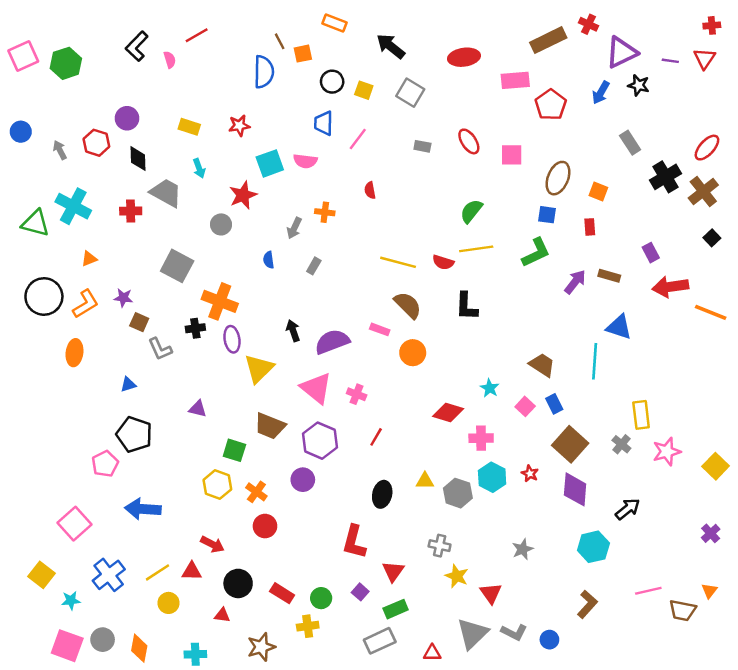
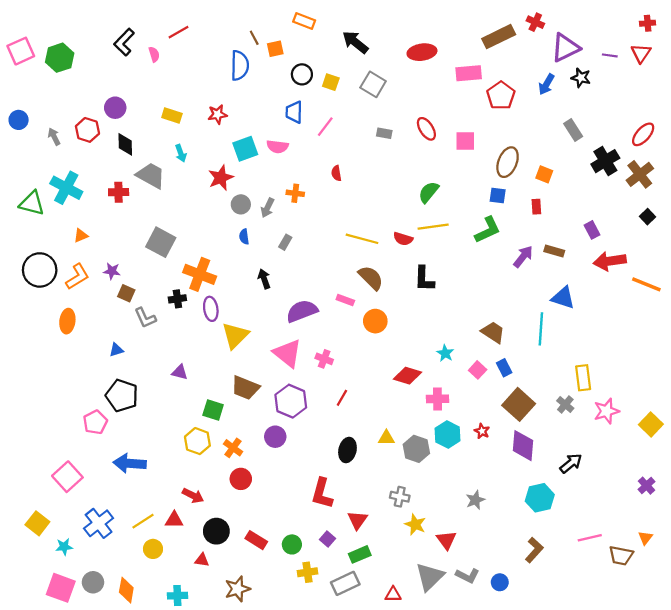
gray circle: (221, 224) -> (241, 204), moved
black arrow: (293, 331) -> (264, 279), moved
yellow cross: (308, 626) -> (307, 572), moved

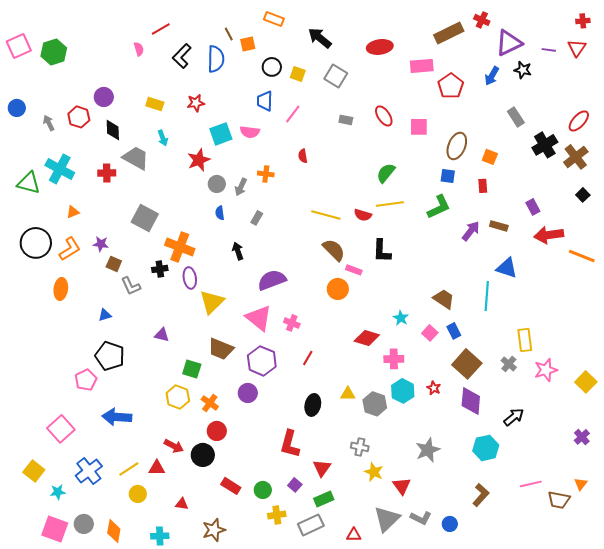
black L-shape: (124, 42) -> (182, 56), moved
pink rectangle: (345, 300) -> (354, 270), moved
gray star: (475, 500) -> (428, 450), size x1.4
black circle: (216, 531) -> (203, 455), moved

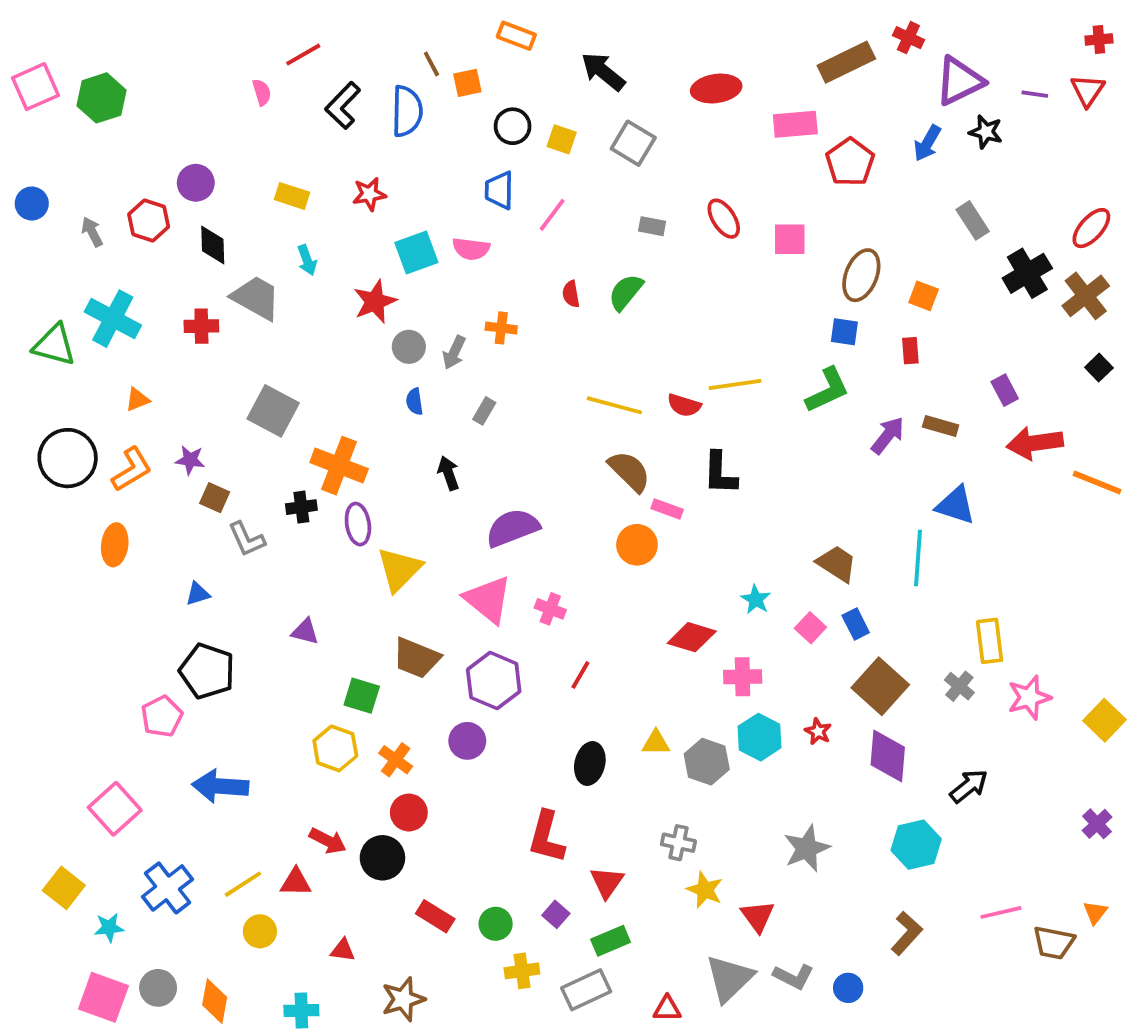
green semicircle: (386, 173) -> (626, 292), moved

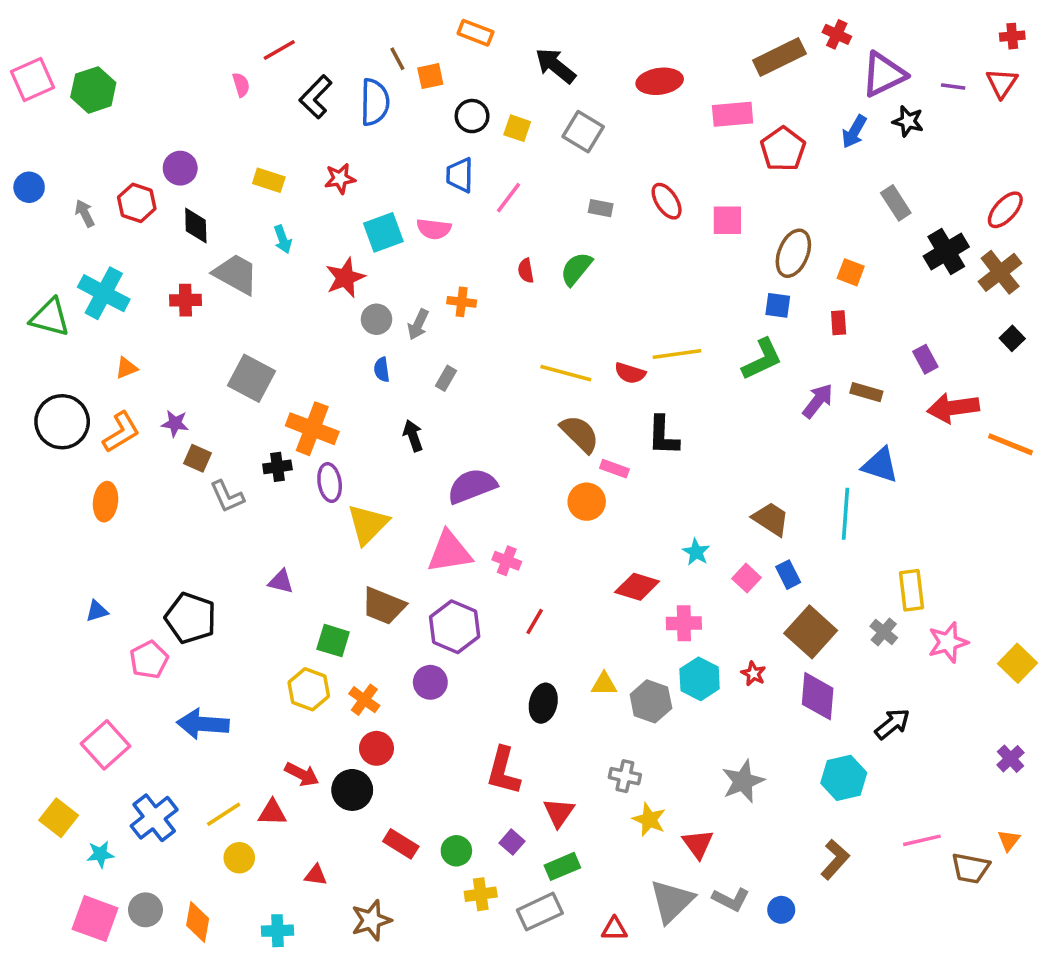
blue triangle: (198, 594) -> (97, 611), moved
pink triangle: (488, 599) -> (449, 552), turned -48

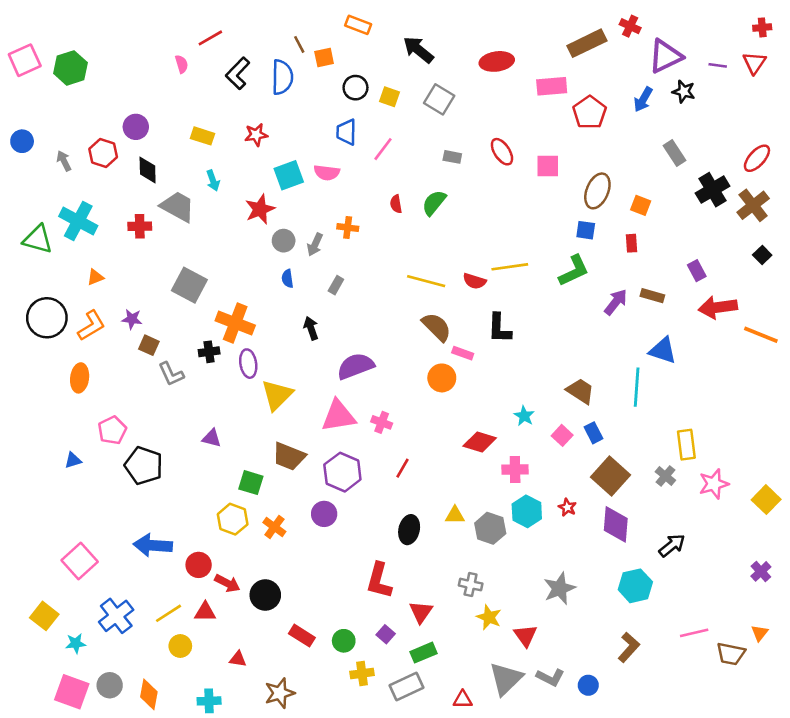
pink pentagon: (149, 660) -> (112, 430), moved
red circle: (376, 748) -> (199, 565), moved

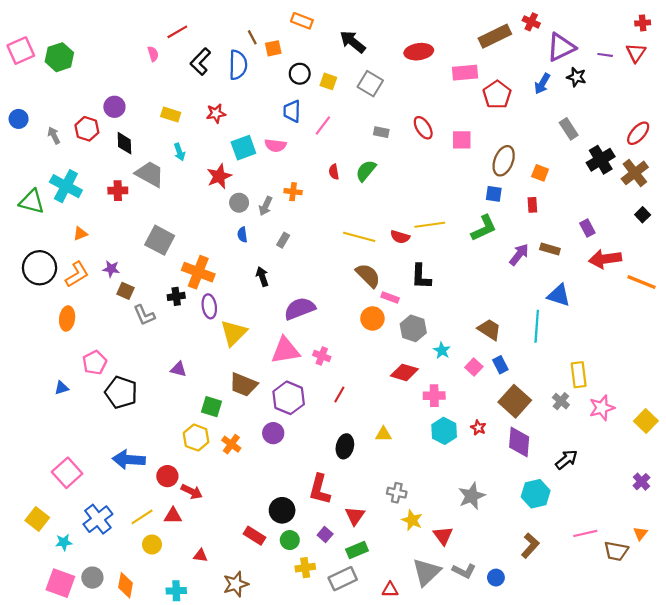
gray hexagon: (490, 528) -> (413, 328), moved
black circle: (265, 595) -> (282, 510), moved

